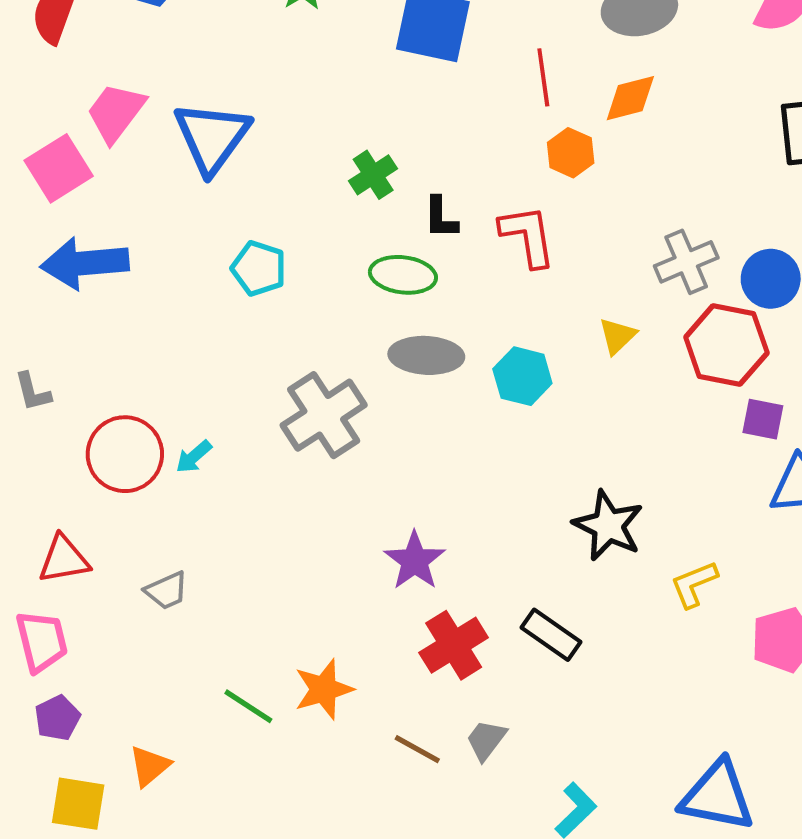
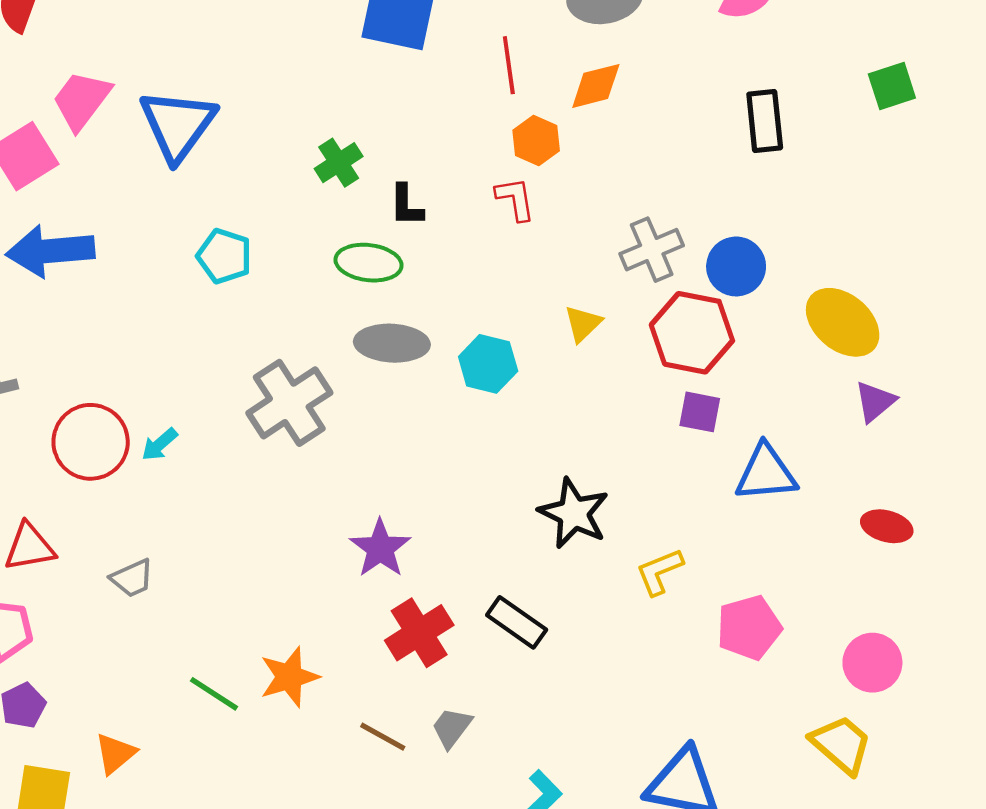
red L-shape: (528, 236) -> (515, 199), moved, size x0.7
purple square: (763, 419) -> (700, 412), moved

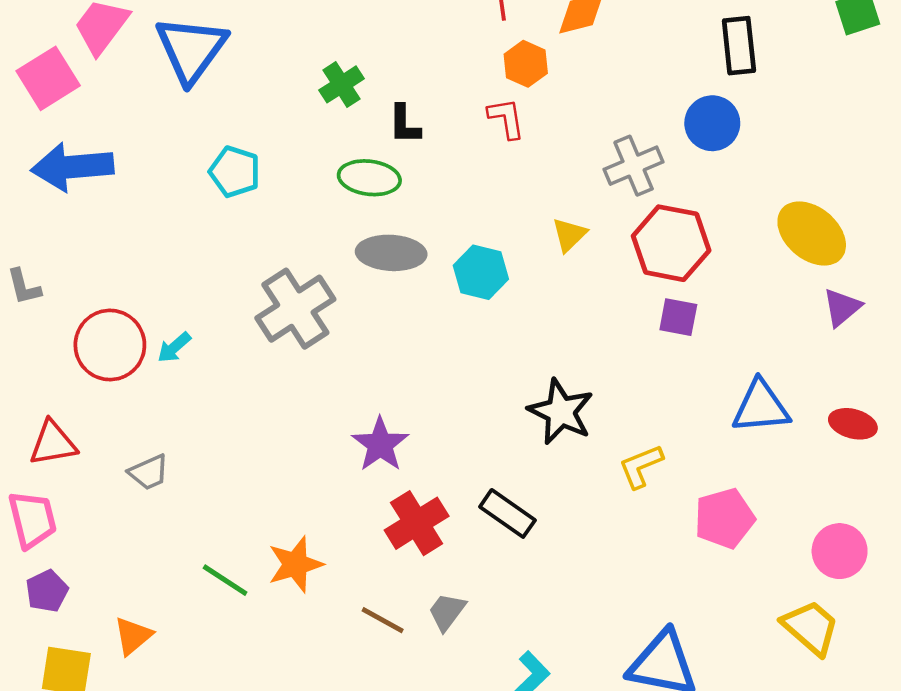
blue circle: (736, 266) -> (712, 123), moved
blue triangle: (766, 473) -> (761, 407), moved

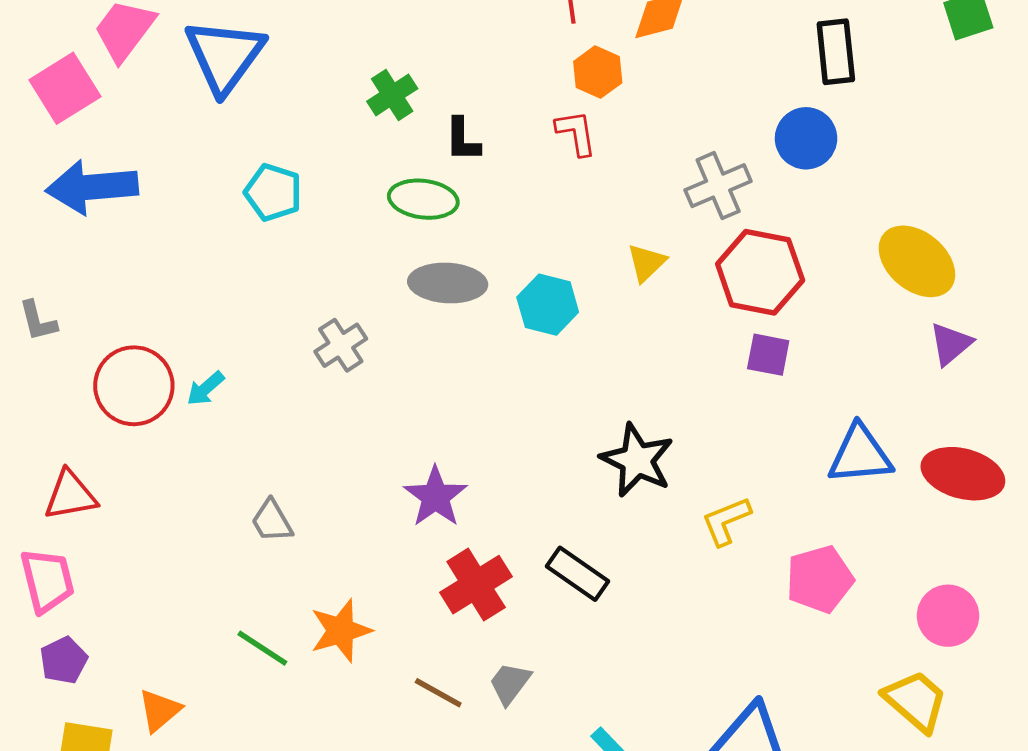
gray cross: (295, 309) -> (341, 345), size x0.6
red ellipse: (853, 424) -> (963, 474), size x1.5
gray trapezoid: (149, 472) -> (272, 521), moved, turned 84

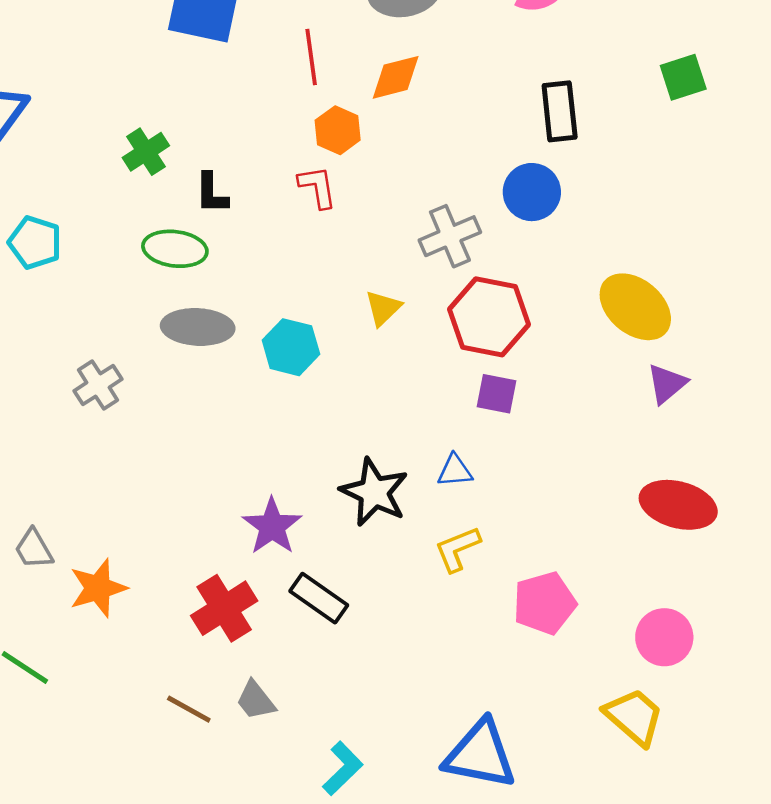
blue triangle: (860, 455) -> (455, 471), moved, size x0.6
purple star: (435, 497) -> (272, 526), moved
orange star: (341, 631) -> (98, 588), moved
gray trapezoid: (510, 683) -> (256, 700), turned -75

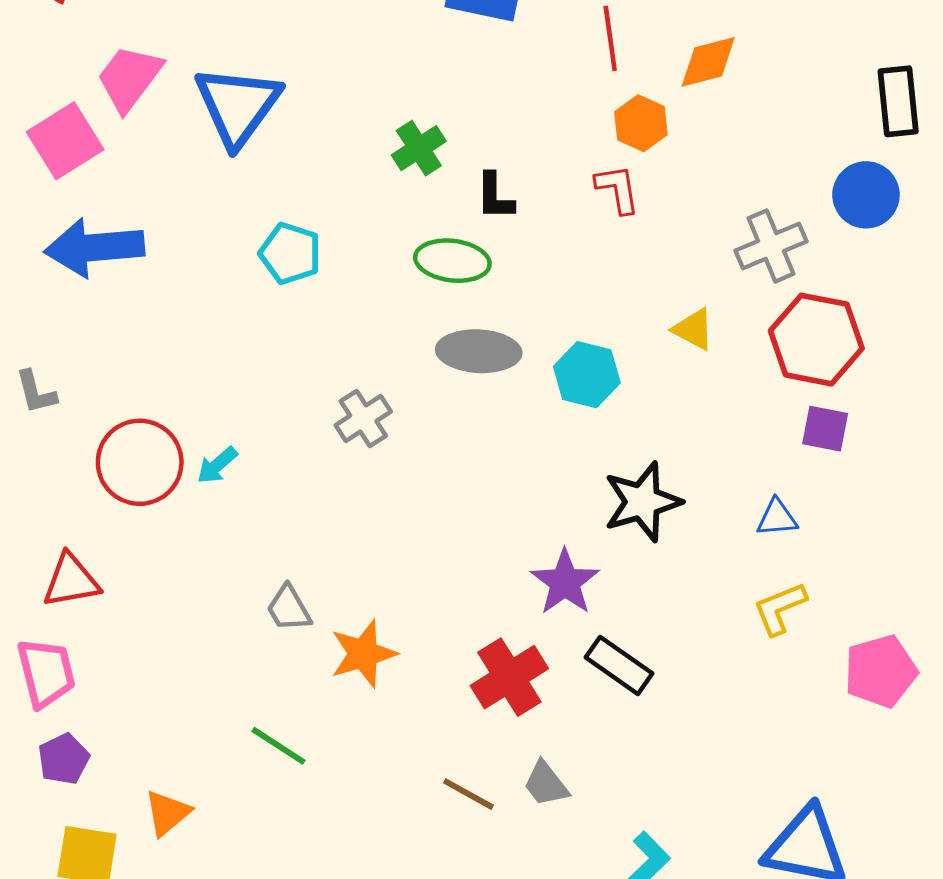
yellow triangle: (383, 308) -> (694, 329), turned -48
black star: (374, 492) -> (642, 502), moved, turned 30

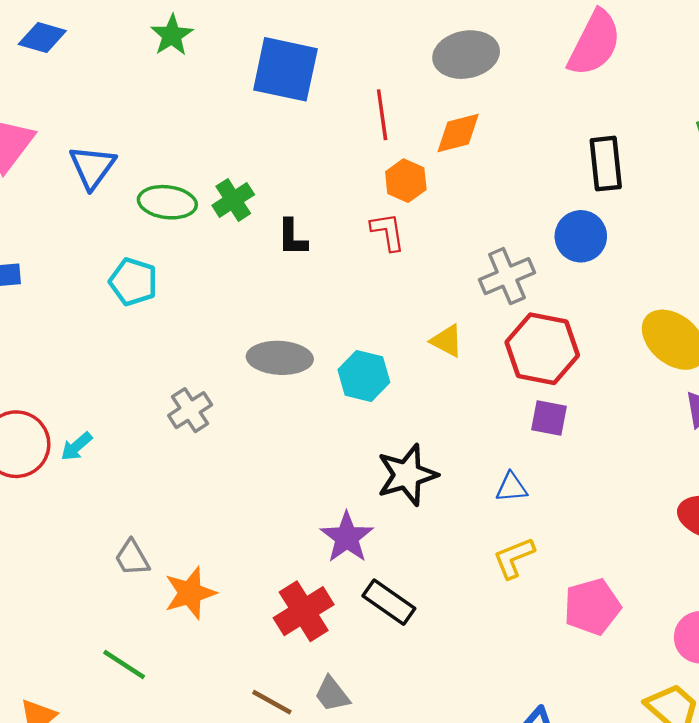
blue triangle: (238, 106) -> (92, 167), size x0.7
green ellipse: (452, 261) -> (167, 202), moved

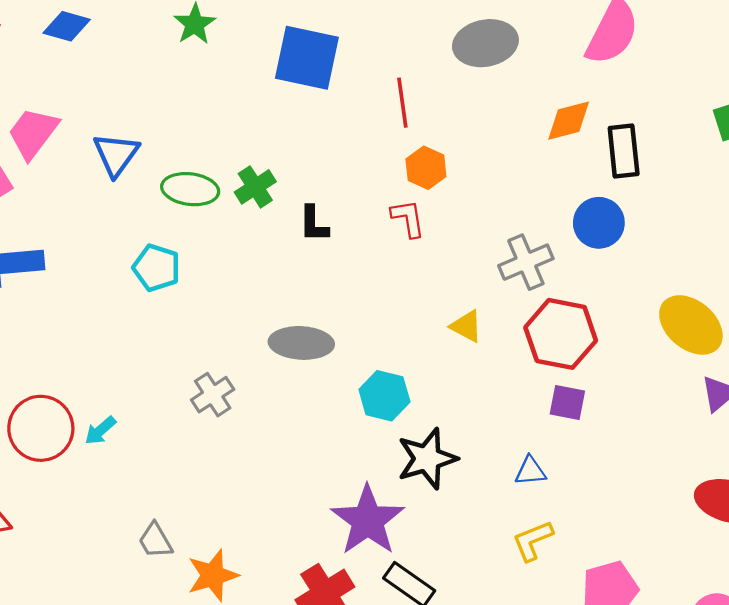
orange diamond: (458, 133) -> (569, 121), moved
cyan hexagon: (364, 376) -> (384, 396), moved
purple star: (347, 537) -> (368, 520), size x1.4

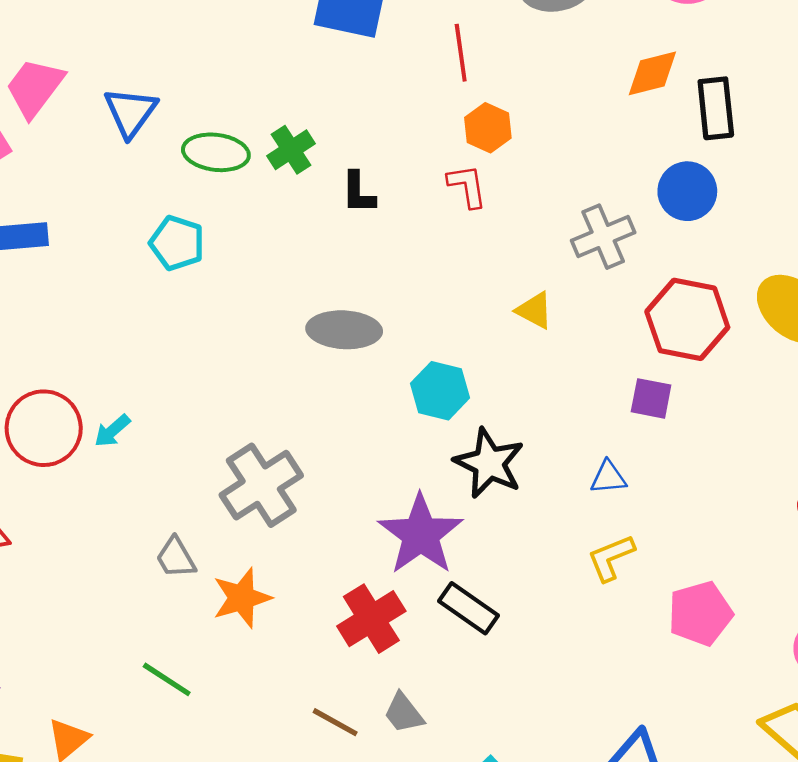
red hexagon: (561, 334) -> (687, 319), moved
gray cross: (213, 395) -> (261, 485), moved, size x1.6
black star: (427, 459) -> (489, 463), turned -30

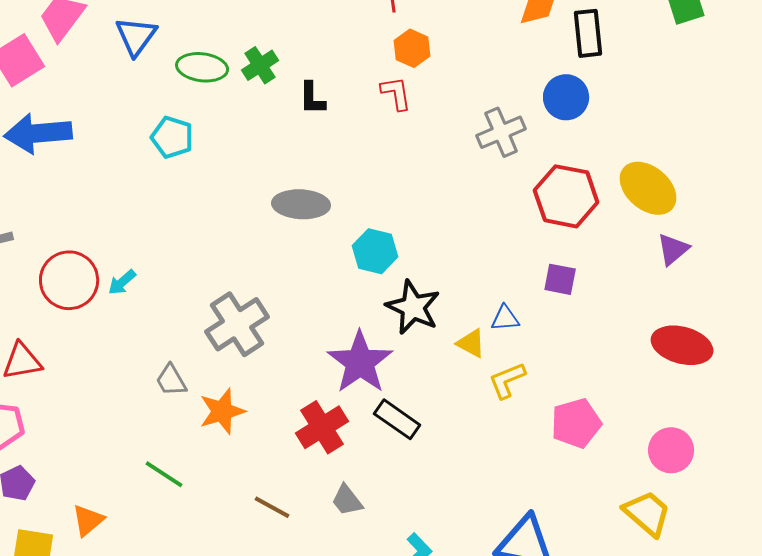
yellow triangle: (534, 310) -> (471, 343), moved
purple square: (651, 398) -> (560, 279), moved
brown line: (335, 722) -> (272, 507), moved

